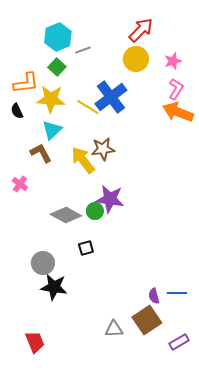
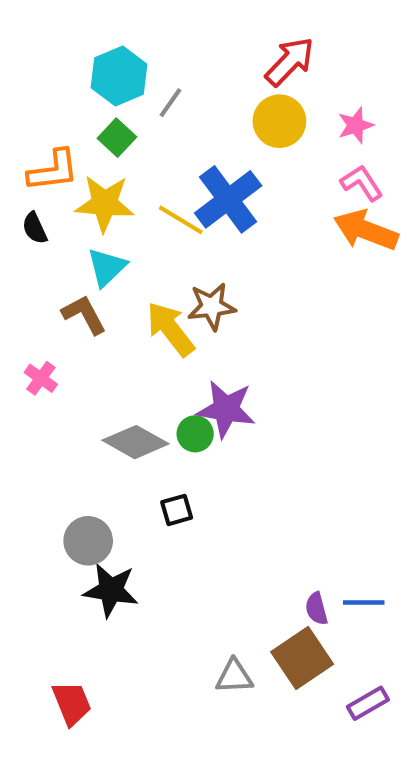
gray line: (83, 50) -> (170, 103), turned -35
pink L-shape: (176, 89) -> (362, 183), turned -65

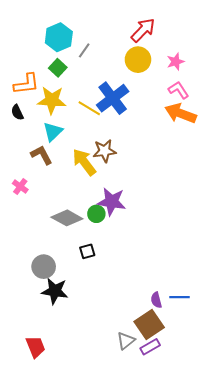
gray triangle: (234, 677) -> (126, 341), moved, turned -36
purple rectangle: (368, 703) -> (150, 347), moved

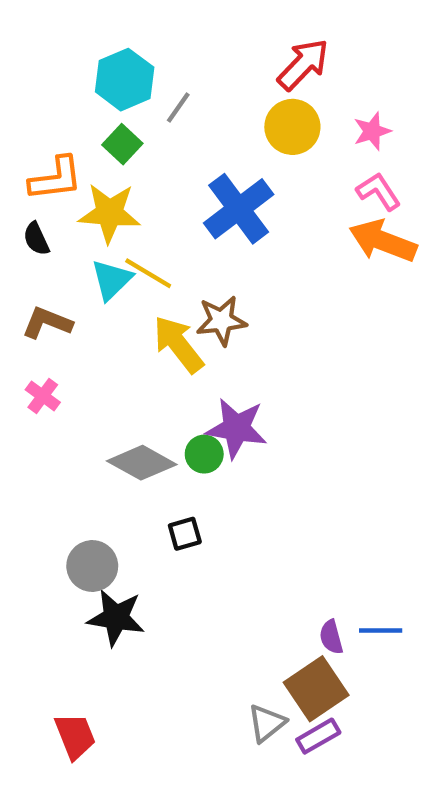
yellow line: (89, 108) -> (148, 273), moved
brown L-shape: (42, 155) -> (47, 323), moved, turned -40

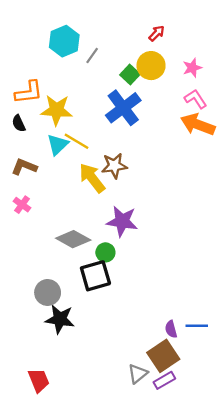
red arrow: (303, 64) -> (157, 33), size x0.6
green square: (122, 144) -> (130, 74), moved
green circle: (204, 454) -> (105, 252), moved
black square: (185, 534) -> (95, 276), size x1.8

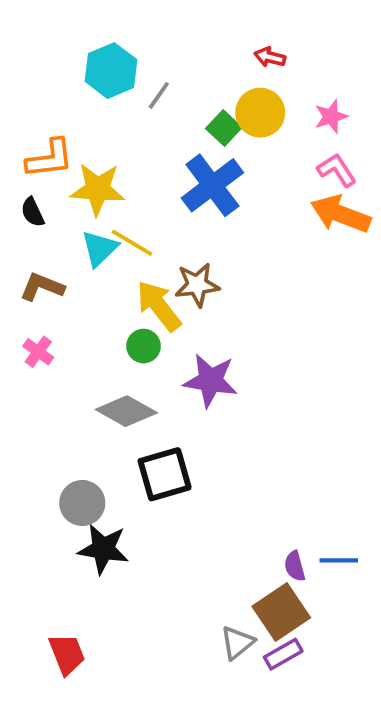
red arrow: (157, 33) -> (270, 57), turned -120
green circle: (105, 252) -> (144, 346), moved

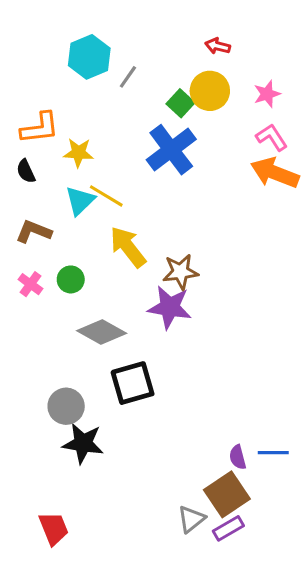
yellow star: (98, 189) -> (78, 153), size x0.7
brown star: (197, 285) -> (180, 272), moved
green circle: (144, 346) -> (71, 279), moved

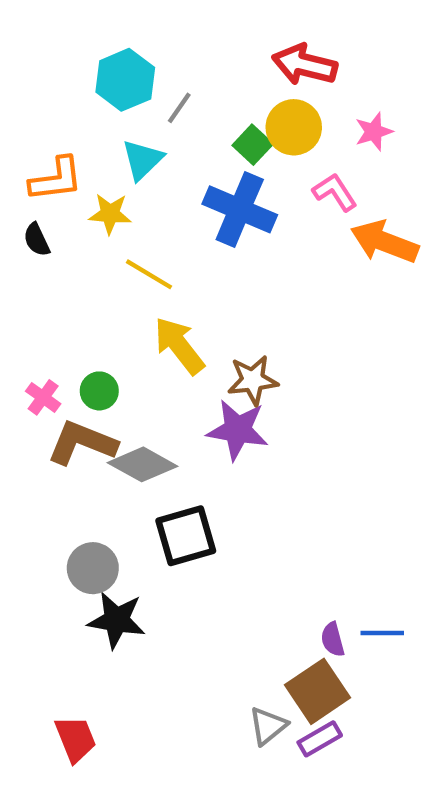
red arrow: (218, 46) -> (305, 65), size x1.8
pink L-shape: (272, 137) -> (335, 192), moved
blue cross: (171, 150) -> (240, 209), turned -30
cyan triangle: (80, 201) -> (142, 160), moved
brown L-shape: (34, 232) -> (82, 443), moved, size x1.4

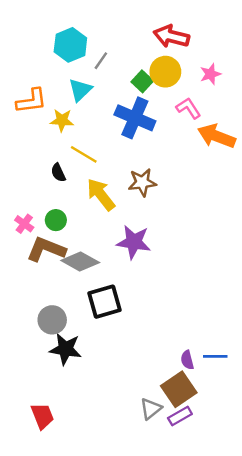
black semicircle: (37, 240) -> (58, 173), moved
brown star: (253, 380) -> (142, 182), moved

